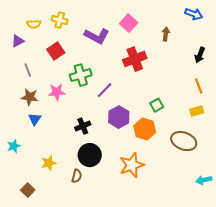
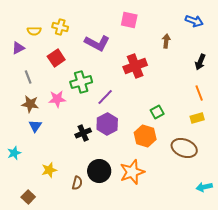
pink square: (129, 23) -> (129, 20), moved, turned -30
purple hexagon: (119, 117) -> (107, 124), moved
black circle: (90, 155) -> (99, 171), moved

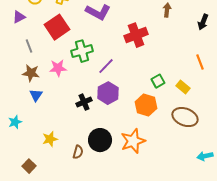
red square: (56, 58) -> (57, 27), size x1.4
black arrow: (200, 62) -> (203, 22), moved
yellow rectangle: (197, 118) -> (183, 87), moved, turned 56

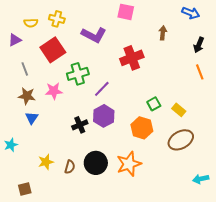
orange line: (200, 62) -> (200, 72), moved
brown ellipse: (185, 117) -> (181, 140), turned -50
brown semicircle: (78, 152) -> (70, 167), moved
brown square: (29, 166) -> (25, 189), turned 32

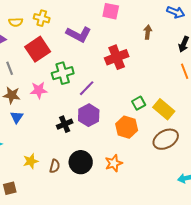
yellow rectangle: (179, 110) -> (164, 109), size x1.5
orange star: (129, 164) -> (114, 163), size x0.7

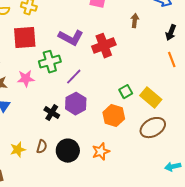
purple L-shape: (79, 34) -> (71, 38), moved
red square: (38, 49) -> (25, 38), turned 30
black cross: (65, 124) -> (52, 113), turned -35
brown semicircle: (55, 166) -> (42, 147), moved

